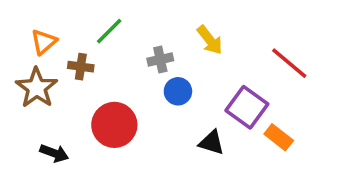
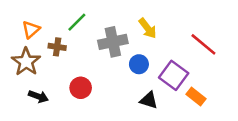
gray cross: (160, 59) -> (113, 42), size x1.6
blue circle: (178, 91) -> (139, 64), moved
red circle: (114, 125) -> (81, 88), size x0.7
black arrow: (54, 153) -> (38, 96), moved

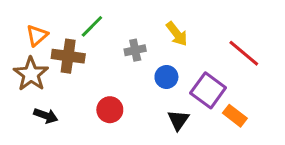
gray cross: (113, 42) -> (135, 50), size x0.6
brown cross: (57, 47) -> (68, 56), size x1.5
red circle: (81, 88) -> (110, 110), moved
black triangle: (149, 100) -> (178, 120), turned 48

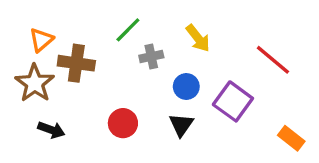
green line: (92, 26) -> (128, 30), moved
orange rectangle: (235, 116) -> (291, 138), moved
black triangle: (178, 120) -> (181, 125), moved

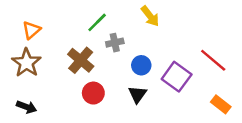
yellow arrow: (198, 38) -> (150, 16), moved
red line: (273, 60) -> (213, 60), moved
brown cross: (76, 63) -> (81, 60), moved, turned 32
black arrow: (51, 130) -> (26, 107), moved

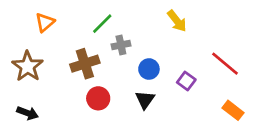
yellow arrow: (150, 16) -> (177, 21), moved
orange triangle: (32, 30) -> (45, 22), moved
brown cross: (81, 60) -> (85, 64), turned 32
purple square: (177, 77) -> (186, 81), size x0.6

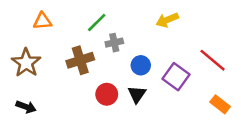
yellow arrow: (177, 21) -> (167, 20), turned 105
orange triangle: (45, 22) -> (42, 21), turned 36
purple square: (186, 81) -> (176, 77), size x1.5
red circle: (98, 98) -> (107, 94), moved

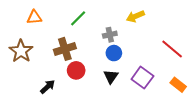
gray cross: (114, 43) -> (110, 35), moved
purple square: (176, 77) -> (142, 78), moved
red circle: (107, 94) -> (76, 70), moved
black arrow: (26, 107) -> (48, 87), moved, turned -63

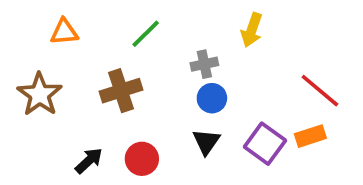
yellow arrow: (135, 16) -> (252, 30), turned -48
red circle: (76, 70) -> (142, 159), moved
orange rectangle: (178, 85) -> (310, 136), moved, turned -56

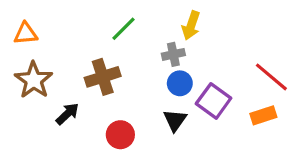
yellow arrow: (252, 30) -> (191, 25), moved
orange triangle: (64, 32) -> (26, 34), moved
purple square: (265, 144) -> (214, 101), moved
black arrow: (89, 161) -> (67, 114), moved

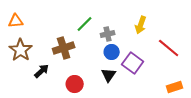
yellow arrow: (191, 25) -> (141, 25), moved
green line: (124, 29) -> (85, 24), moved
orange rectangle: (263, 115) -> (175, 87), moved

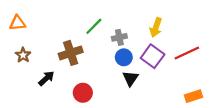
red line: (169, 48) -> (187, 53), turned -65
brown star: (21, 50) -> (23, 55), size x0.6
purple square: (133, 63) -> (153, 56), moved
black triangle: (109, 75) -> (130, 78), moved

